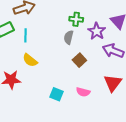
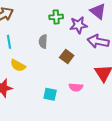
purple star: (97, 31) -> (78, 25), turned -30
gray semicircle: (69, 37) -> (43, 41), moved

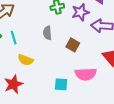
pink semicircle: (76, 87) -> (86, 74), size x1.5

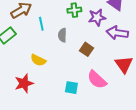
cyan line: (14, 38) -> (41, 24), moved
pink semicircle: (86, 74) -> (97, 80), turned 40

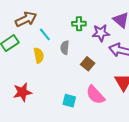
cyan line: (41, 24) -> (45, 34), turned -32
yellow semicircle: (38, 60) -> (39, 55), moved, turned -133

